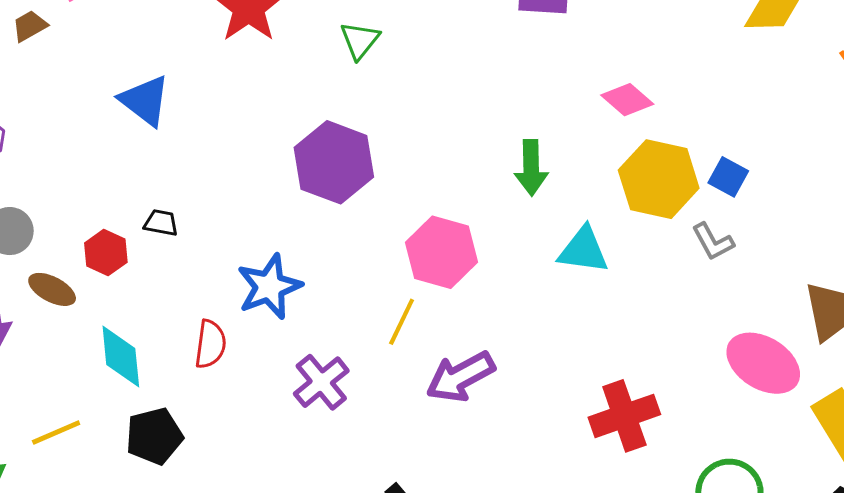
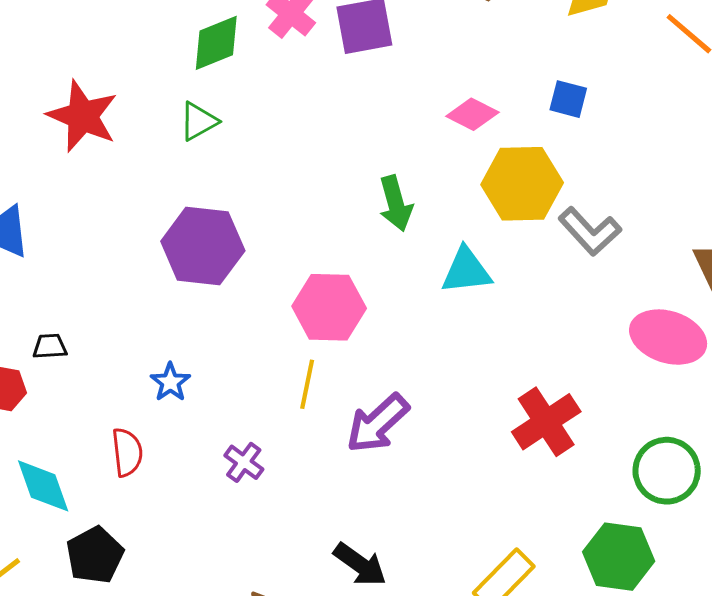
green triangle: (360, 40) -> (199, 121), turned 36
blue square: (728, 177) -> (568, 99), moved
gray L-shape: (713, 242) -> (590, 231), size x1.4
blue star: (269, 287) -> (170, 382), size x0.6
purple cross: (321, 382) -> (244, 462), size x0.7

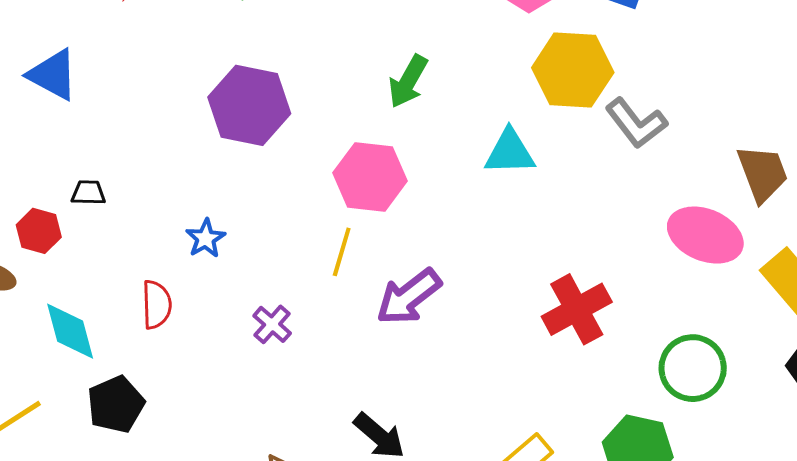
green arrow: (396, 203) -> (408, 81), moved, turned 40

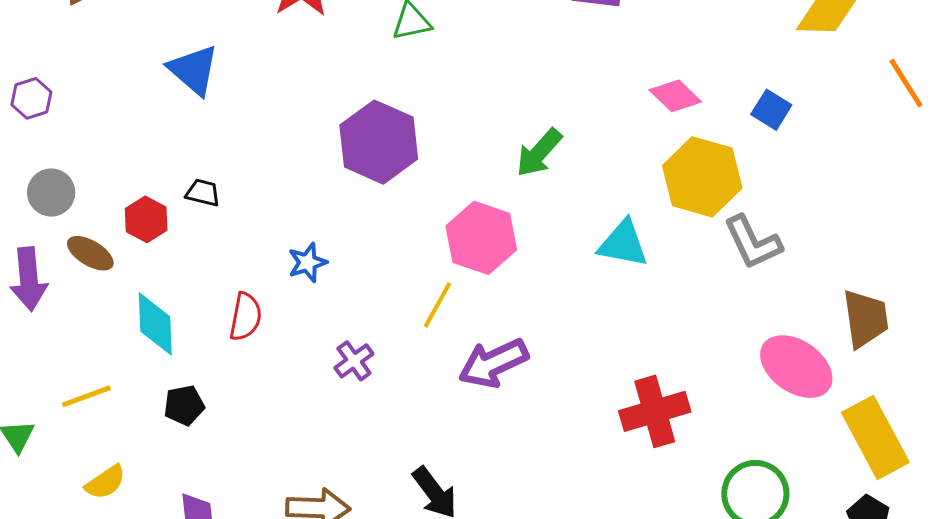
black pentagon: (116, 404) -> (184, 405), size x0.7

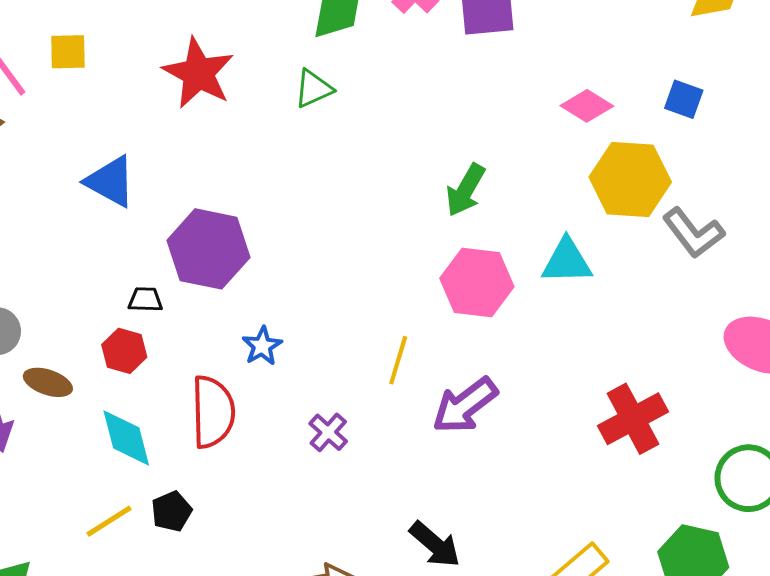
purple hexagon: (379, 142) -> (208, 249), moved
red hexagon: (146, 219) -> (124, 351), moved
pink hexagon: (481, 238) -> (477, 283), moved
red semicircle: (245, 317) -> (213, 412), size x1.5
yellow line: (86, 396) -> (109, 521), moved

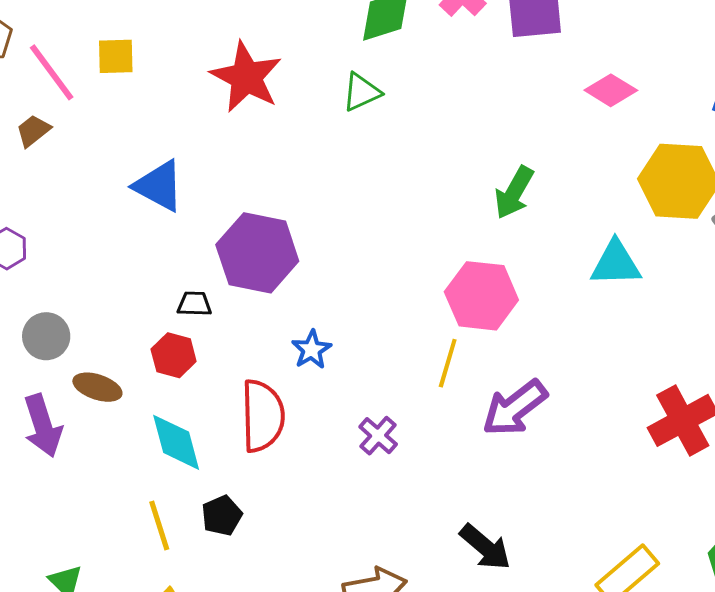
pink diamond: (587, 106) -> (611, 90), moved
pink hexagon: (477, 283) -> (481, 296), moved
yellow line: (109, 521) -> (159, 526), turned -75

